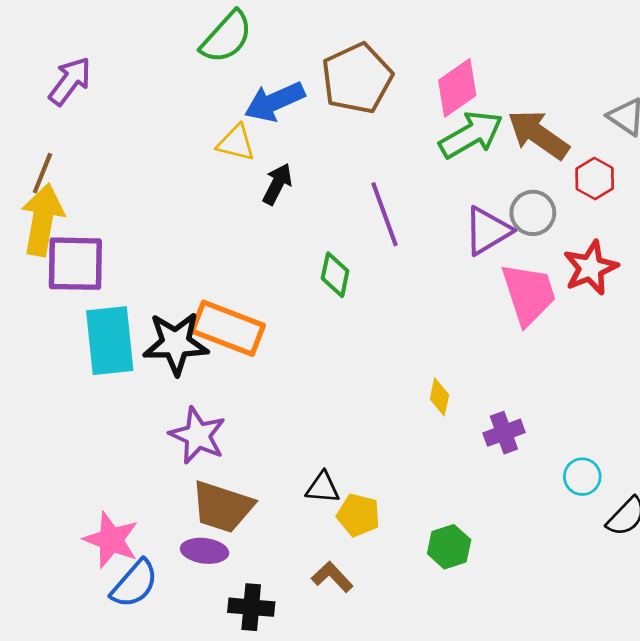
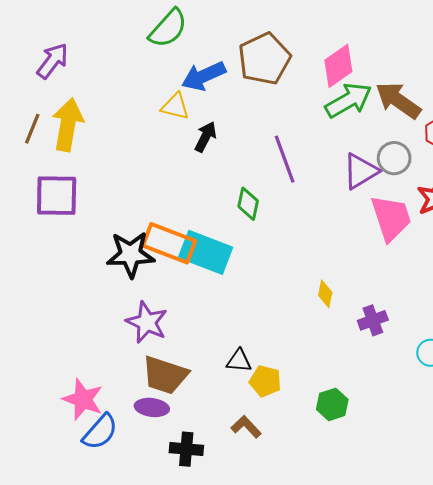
yellow arrow: (42, 220) -> (68, 125), moved
cyan rectangle: (110, 341) -> (206, 252), moved, turned -63

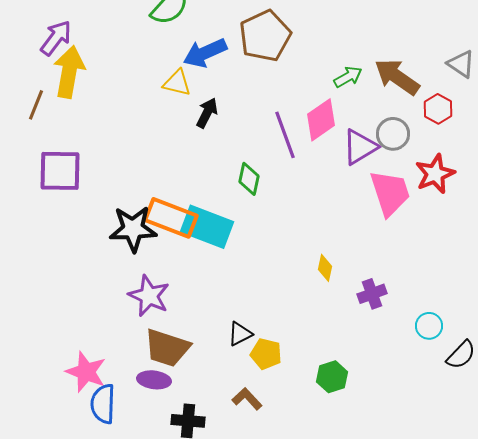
pink diamond: (338, 66) -> (321, 120), moved
green arrow: (348, 100) -> (348, 77), size x0.6
yellow arrow: (68, 125) -> (69, 72), moved
black triangle: (239, 361) -> (240, 334), turned -32
blue semicircle: (100, 432) -> (103, 404), turned 141

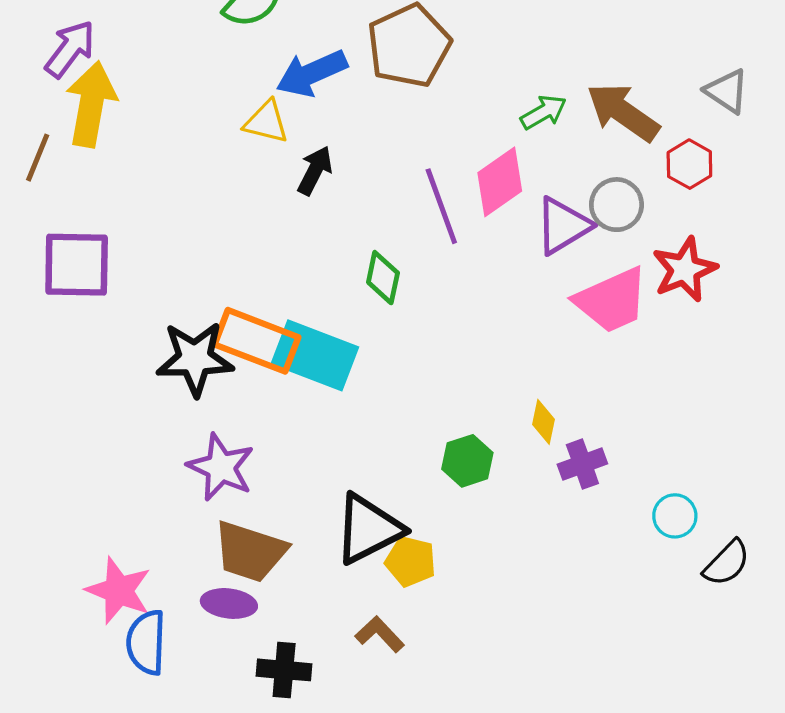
pink trapezoid: (390, 193) -> (612, 300), turned 84
yellow diamond: (325, 268) -> (544, 422), moved
black triangle: (240, 334) -> (368, 529), size x1.8
green hexagon: (332, 377) -> (467, 461), moved

